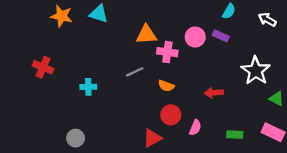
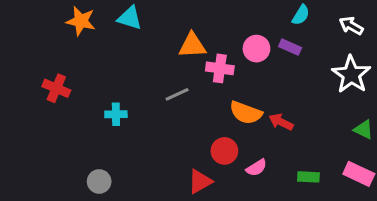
white star: (256, 71) -> (351, 75), moved
orange semicircle: (166, 86) -> (246, 113), moved, size x1.5
red arrow: (214, 93) -> (281, 122), turned 30
pink semicircle: (195, 128) -> (256, 168), turned 35

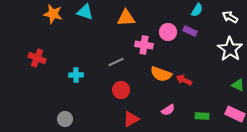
orange triangle: (192, 45) -> (126, 18), moved
red circle: (224, 151) -> (121, 90), moved

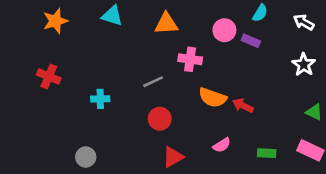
orange star: (53, 14) -> (55, 21), moved, turned -30
pink circle: (168, 32) -> (224, 30), moved
white star: (230, 49) -> (304, 65), size x0.7

